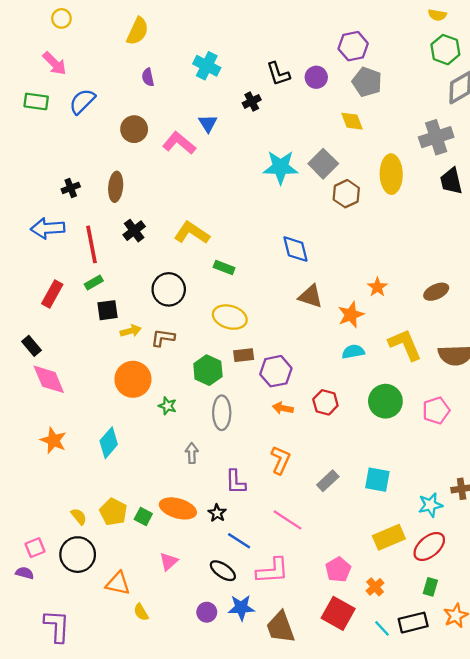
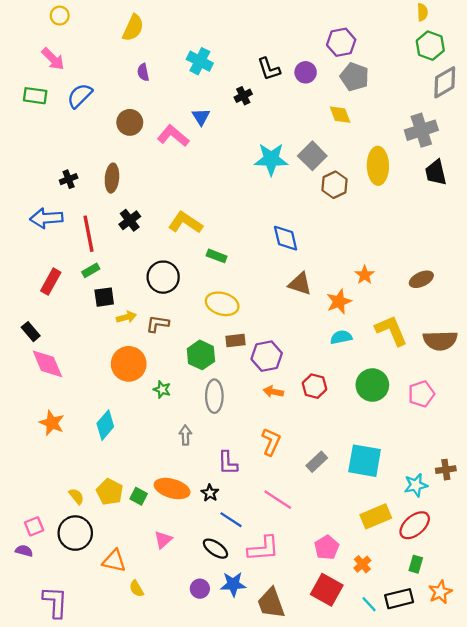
yellow semicircle: (437, 15) -> (422, 12), turned -102
cyan square: (377, 480) -> (365, 461), size x1.4

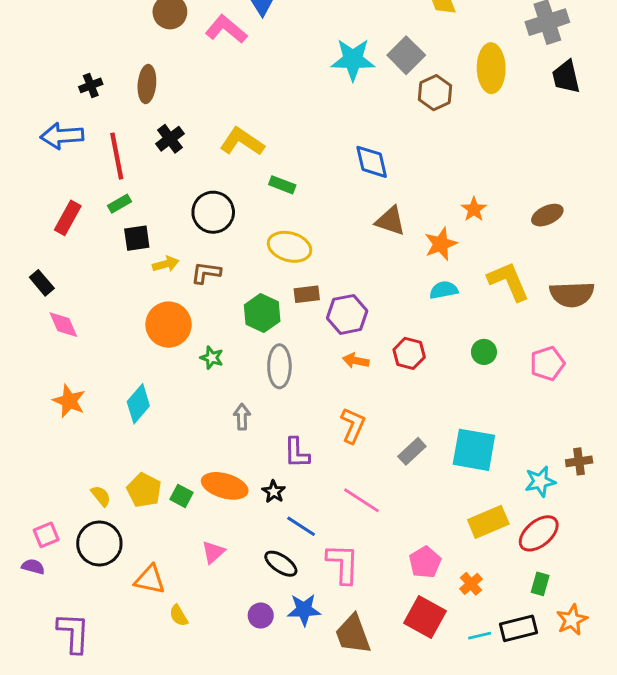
pink diamond: (47, 364) -> (63, 325), size x0.7
green circle: (372, 385) -> (484, 352), size x0.6
pink L-shape: (263, 549) -> (343, 564), turned -84
cyan line: (369, 604) -> (480, 636), turned -60

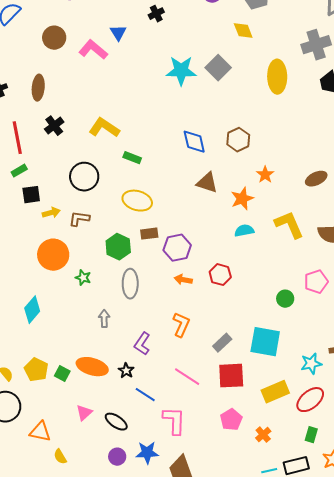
brown hexagon: (435, 93) -> (238, 140), moved
green circle: (484, 352) -> (285, 299), moved
purple L-shape: (297, 453) -> (142, 344), turned 35
black ellipse: (281, 564) -> (116, 422), moved
red square: (425, 617) -> (231, 376), moved, turned -32

